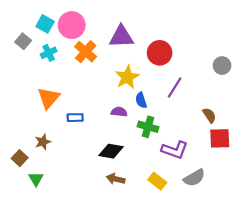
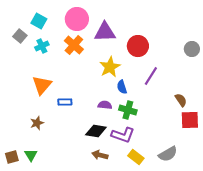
pink circle: (72, 25) -> (77, 19), moved
gray circle: (222, 66) -> (192, 49), moved
purple semicircle: (119, 112) -> (105, 105), moved
purple L-shape: (175, 150) -> (123, 135), moved
brown square: (20, 158) -> (12, 157), moved, turned 32

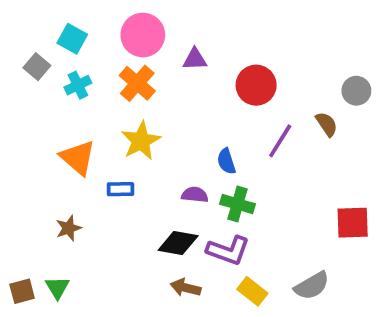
purple triangle: (105, 32) -> (195, 59), size x0.6
yellow star: (110, 67) -> (141, 141), moved
orange triangle: (42, 85) -> (78, 158), turned -30
brown semicircle: (181, 100) -> (327, 124), moved

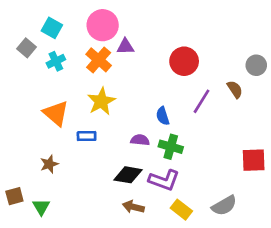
purple triangle: (195, 59) -> (125, 47), moved
brown square: (22, 291) -> (14, 196), moved

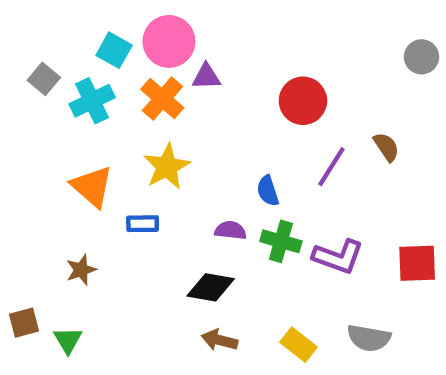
cyan square: (52, 28) -> (114, 50), moved
cyan cross: (56, 61) -> (92, 101), size x1.4
gray circle: (256, 65) -> (422, 57), moved
purple L-shape: (164, 180) -> (338, 257), moved
gray semicircle: (224, 206) -> (369, 338), turned 40

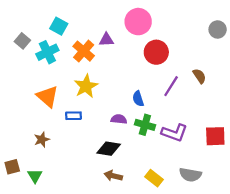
pink circle: (169, 41) -> (138, 22), moved

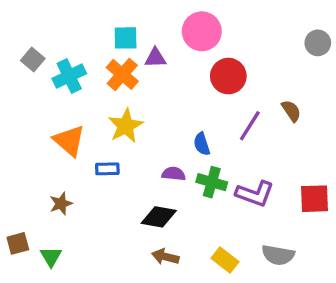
cyan square: (59, 26) -> (126, 38), moved, turned -30

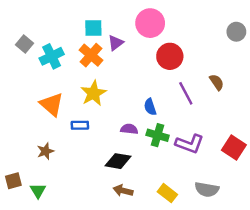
purple triangle: (155, 58) -> (116, 43), turned -35
purple line: (250, 126) -> (186, 93), turned -60
red square: (314, 199) -> (234, 148), turned 35

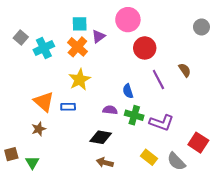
orange triangle: (52, 104) -> (44, 102), moved
red square: (234, 148) -> (198, 143), moved
gray semicircle: (207, 189) -> (176, 161), turned 36
yellow rectangle: (167, 193) -> (149, 157), moved

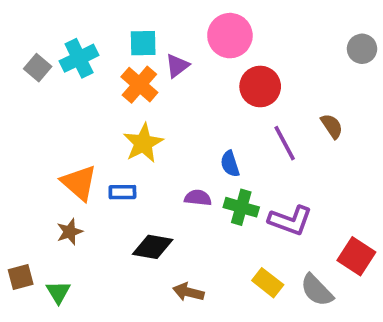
cyan cross: (44, 48) -> (79, 58), moved
black diamond: (101, 137) -> (153, 247), moved

